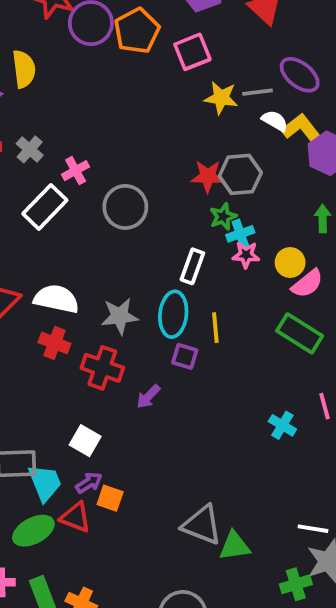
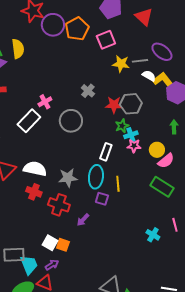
gray cross: (30, 149) -> (88, 91), moved
orange square: (110, 498) -> (63, 245), moved

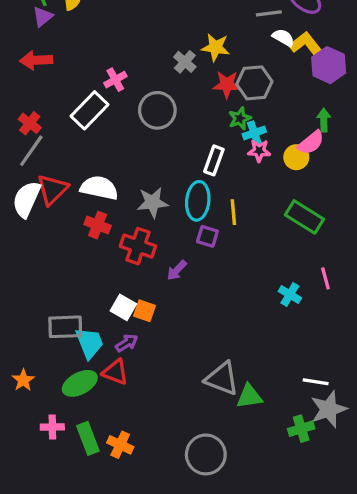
yellow star: (121, 64) -> (216, 47), moved
pink semicircle: (166, 161) -> (311, 143), moved

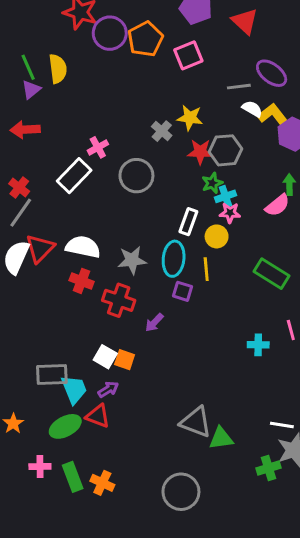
yellow circle: (296, 157) -> (217, 236), moved
cyan cross: (290, 295) -> (258, 345), turned -30

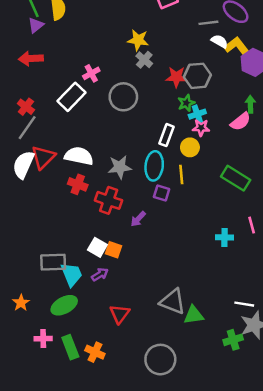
yellow star: (190, 118) -> (138, 40), moved
red triangle: (98, 416) -> (120, 314), moved, turned 45

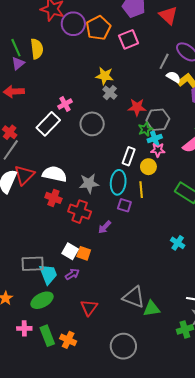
gray line: (208, 23) -> (164, 61), turned -56
gray hexagon: (197, 76) -> (158, 120), moved
cyan cross: (224, 237) -> (178, 243), turned 32

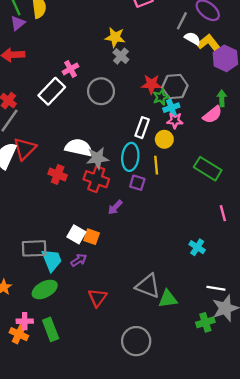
red star: (137, 107) -> (151, 84), moved
white semicircle: (55, 174) -> (79, 148), moved
red cross: (80, 212) -> (96, 179), moved
cyan cross: (178, 243) -> (197, 247), moved
orange cross: (68, 340) -> (19, 334), moved

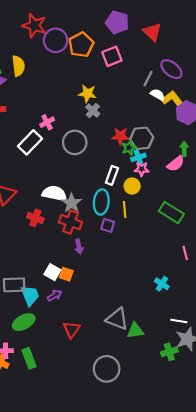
gray star: (97, 158) -> (72, 203), turned -30
purple arrow: (115, 207) -> (79, 247), moved, turned -56

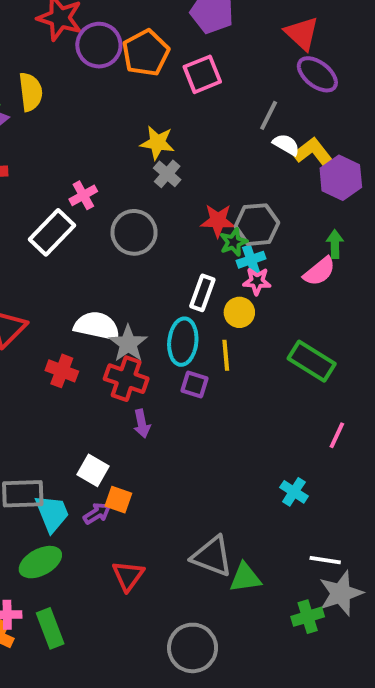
red triangle: (152, 32) -> (302, 33), moved
purple ellipse: (171, 69) -> (317, 74), moved
pink line: (185, 253) -> (337, 435), turned 40
orange square: (66, 274) -> (118, 500), moved

